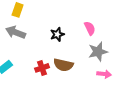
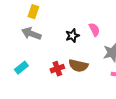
pink semicircle: (90, 28) -> (94, 30), moved

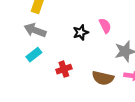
brown semicircle: (78, 66) -> (103, 78), moved
cyan rectangle: (21, 68) -> (34, 55), moved

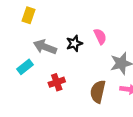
gray arrow: (35, 30) -> (45, 47), moved
brown semicircle: (103, 78) -> (98, 92), turned 90

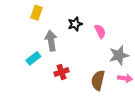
black star: (74, 43) -> (75, 24), moved
gray arrow: (45, 47) -> (51, 41), turned 60

